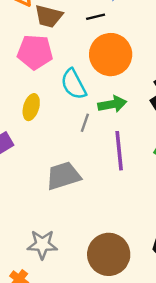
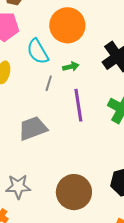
green arrow: (112, 104) -> (71, 67), size x0.7

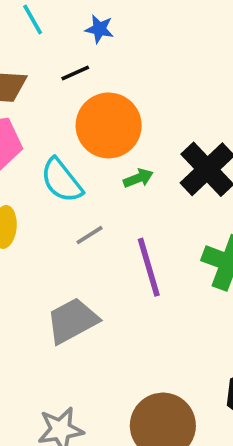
green arrow: (71, 67) -> (138, 178), moved
gray line: (49, 83) -> (90, 235), turned 49

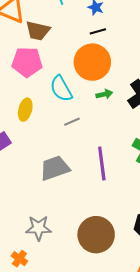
black line: (75, 73) -> (98, 31), moved
purple line: (149, 267) -> (102, 164), moved

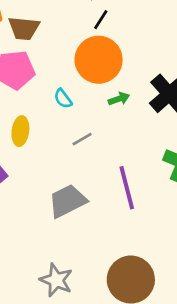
black line: (98, 31) -> (101, 20), turned -35
cyan semicircle: (61, 89) -> (63, 99), size x0.6
gray star: (39, 228) -> (56, 280), turned 30

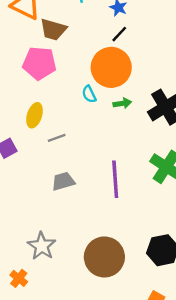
cyan semicircle: (63, 99) -> (89, 94), moved
gray line: (82, 139) -> (57, 138), moved
gray trapezoid: (67, 201) -> (63, 181), size x0.7

